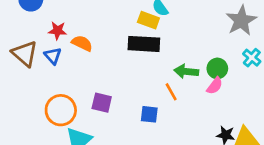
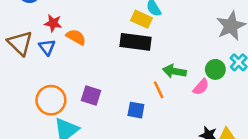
green circle: (217, 68) -> (215, 69), moved

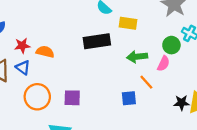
yellow rectangle: (142, 19) -> (128, 23), moved
orange line: (159, 90) -> (146, 82), moved
orange circle: (51, 100) -> (37, 97), moved
blue square: (136, 110) -> (129, 98), moved

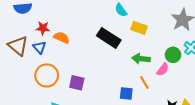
black rectangle: (97, 41) -> (109, 38), turned 30

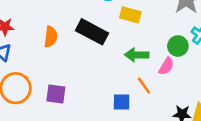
orange semicircle: (62, 38) -> (51, 37), moved, turned 77

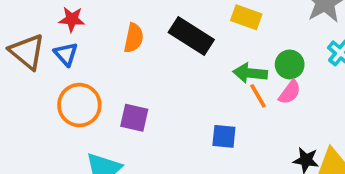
green circle: (178, 46) -> (290, 64), moved
orange line: (144, 85) -> (258, 96), moved

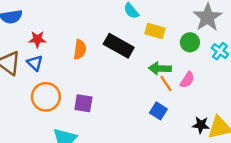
green circle: (290, 64) -> (190, 42), moved
blue square: (224, 136) -> (158, 111), moved, turned 30

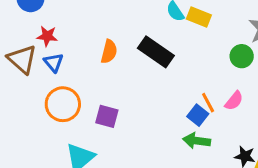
yellow rectangle: (155, 31) -> (199, 17), moved
red star: (37, 39) -> (47, 36), moved
green arrow: (160, 68) -> (197, 141), moved
blue square: (158, 111) -> (198, 115), moved

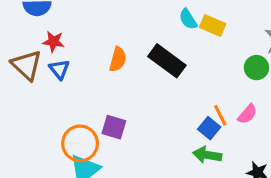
orange circle: (63, 104) -> (80, 143), moved

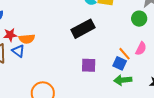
orange semicircle: (118, 59) -> (27, 39), moved, turned 84
black rectangle: (167, 61) -> (83, 29), turned -50
purple square: (114, 127) -> (89, 65), moved

